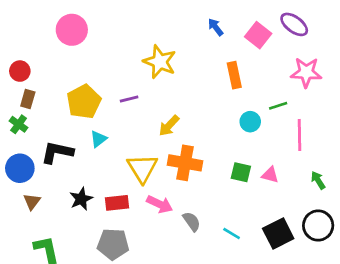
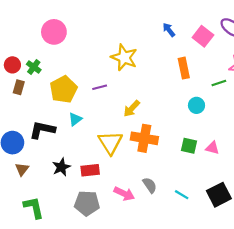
green line: (278, 106) -> (219, 83), moved
green cross: (19, 124) -> (34, 67), moved
pink arrow: (160, 204) -> (124, 194), moved

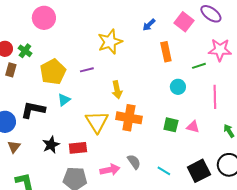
blue arrow: (169, 30) -> (149, 25), moved, turned -96
yellow star: (124, 57) -> (110, 42), turned 30
yellow arrow: (132, 109) -> (117, 90), turned -54
pink arrow: (124, 194) -> (110, 170), turned -36

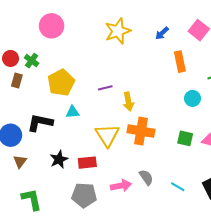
yellow star: (110, 42) -> (118, 31), moved
purple line: (87, 70) -> (105, 88), moved
cyan triangle: (64, 100) -> (73, 112), turned 32

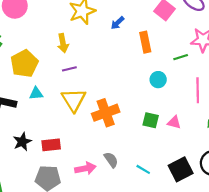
blue arrow: (162, 33) -> (117, 23), moved
yellow arrow: (128, 102) -> (63, 43), moved
orange cross: (141, 131) -> (106, 113), turned -30
yellow triangle: (107, 135) -> (74, 100), moved

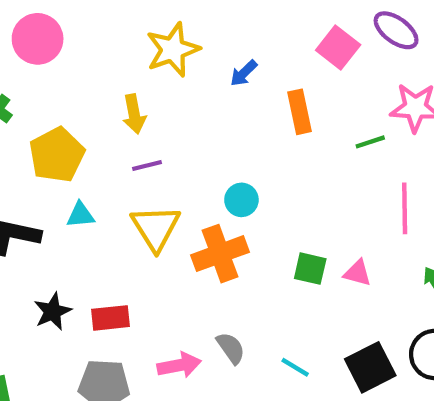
cyan circle: (158, 80) -> (241, 200), moved

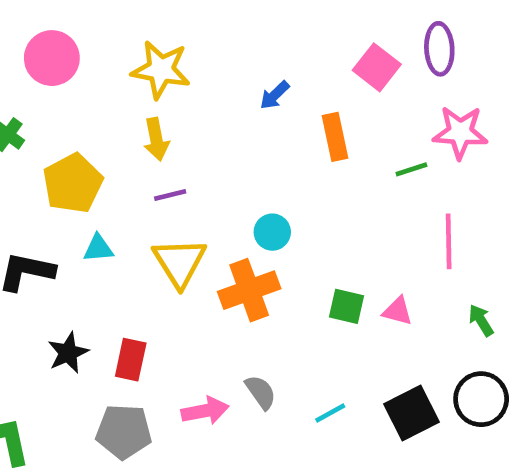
purple ellipse: (396, 30) -> (439, 49), turned 51
yellow star: (173, 50) -> (161, 70), moved, turned 30
red rectangle: (111, 318) -> (131, 360), turned -72
cyan line: (295, 367) -> (330, 413), turned -60

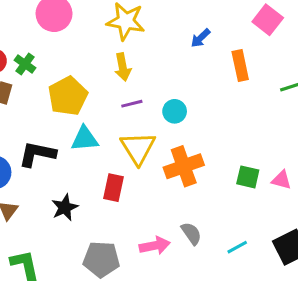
cyan circle: (272, 232) -> (175, 111), moved
cyan triangle: (98, 248) -> (85, 139), size x1.4
red rectangle: (131, 360) -> (114, 188), moved

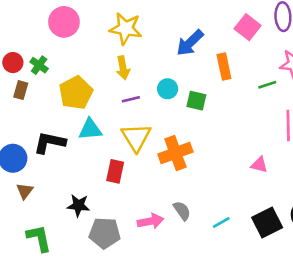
blue arrow: (201, 38) -> (190, 43), size x1.6
cyan circle: (175, 111) -> (168, 89), moved
green square: (248, 177) -> (196, 101), moved
black star: (65, 207) -> (78, 205), moved, turned 30

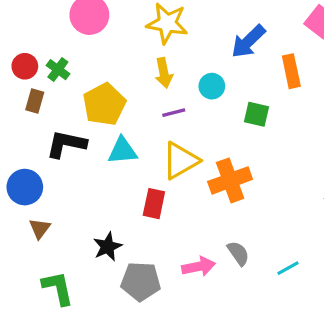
cyan circle: (168, 89) -> (212, 86), moved
yellow triangle: (136, 137) -> (180, 161), turned 32
black L-shape: (50, 143) -> (66, 144), moved
black star: (78, 205) -> (108, 247), turned -30

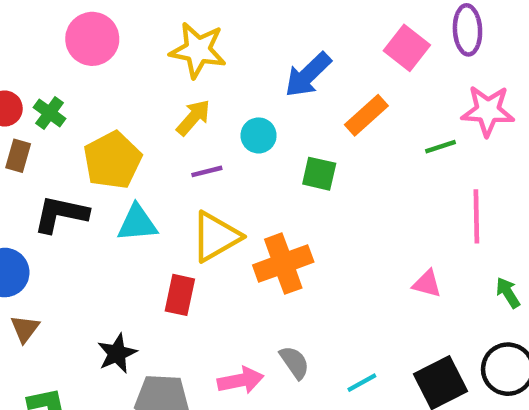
orange rectangle: (291, 71) -> (366, 115), turned 60
yellow arrow: (164, 73) -> (193, 117), turned -128

